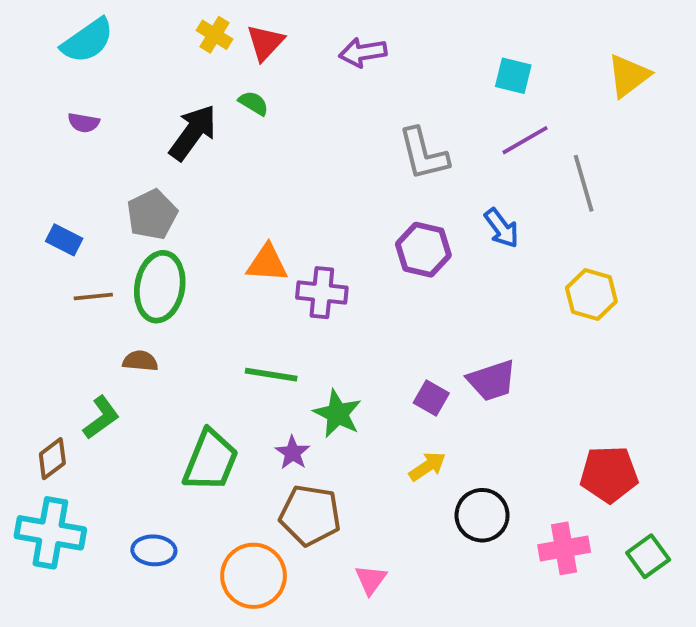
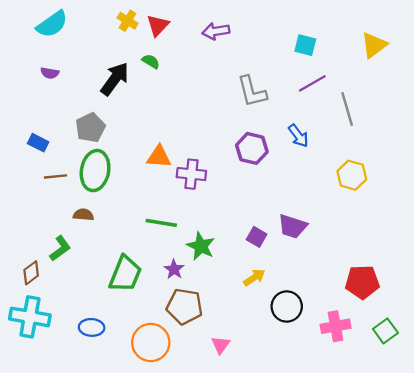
purple trapezoid: (492, 380) -> (293, 226), turned 36

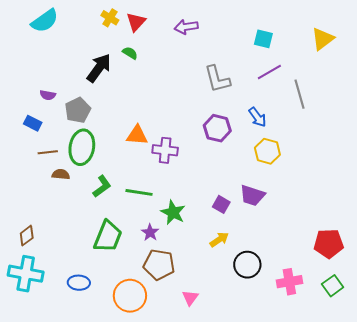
purple semicircle: (50, 73) -> (48, 95), moved
yellow hexagon: (352, 175) -> (267, 151), moved
brown semicircle: (83, 215) -> (61, 174), moved
green L-shape: (60, 248) -> (102, 186), moved
red pentagon: (362, 282) -> (329, 244), moved

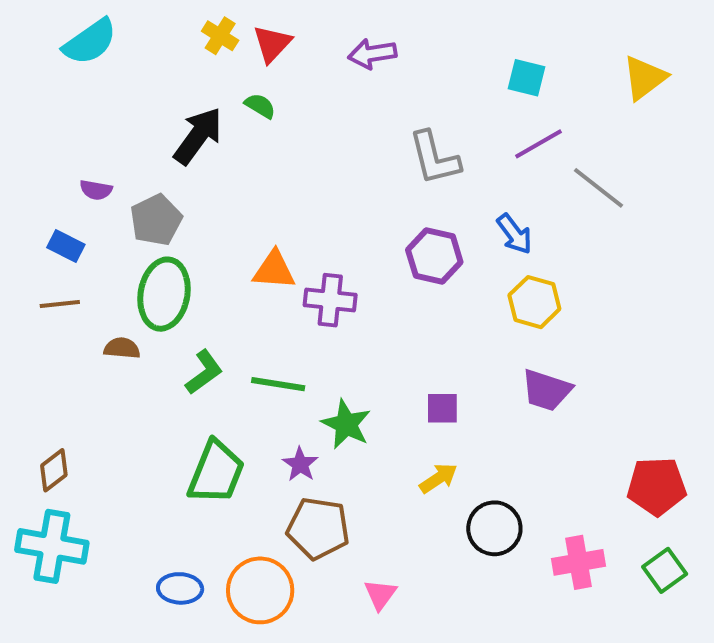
gray line: (299, 94) -> (599, 188), turned -36
brown line: (48, 152) -> (60, 304), moved
purple trapezoid: (252, 195) -> (546, 390), moved
purple square: (221, 204) -> (442, 408), turned -30
blue ellipse: (79, 283) -> (180, 588), moved

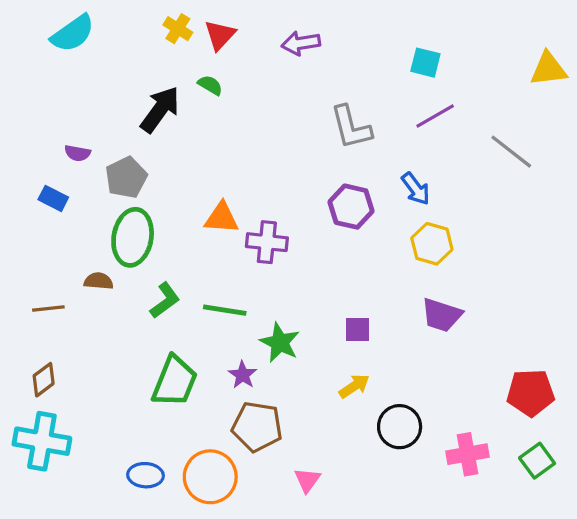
yellow triangle: (645, 78) -> (548, 69), moved, turned 30
gray line: (599, 188) -> (511, 152), moved
brown line: (60, 304) -> (48, 309), moved

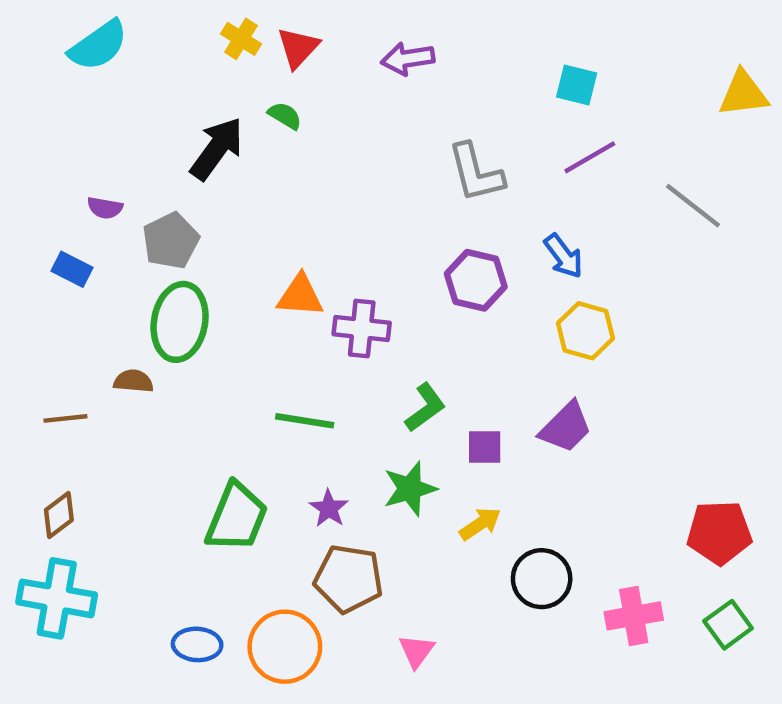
green L-shape: (165, 300) -> (425, 407), moved
purple trapezoid: (442, 315) -> (566, 427), moved, turned -63
green star: (280, 342) -> (410, 489), moved, turned 30

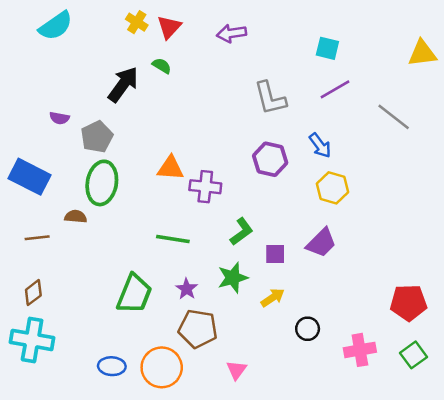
blue rectangle: (72, 269) -> (30, 177), moved, size x1.8
black circle: (542, 579) -> (308, 329), size x0.7

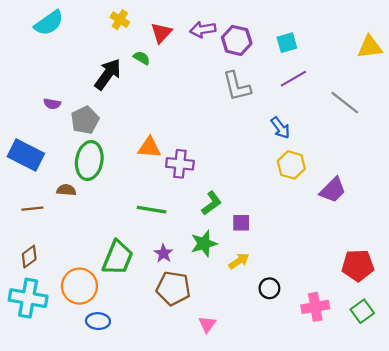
red triangle: (169, 27) -> (161, 33), moved
cyan square: (327, 48) -> (287, 43), turned -30
purple hexagon: (270, 159) -> (237, 40), moved
purple trapezoid: (321, 243) -> (333, 190), moved
orange circle: (162, 367) -> (79, 286), moved

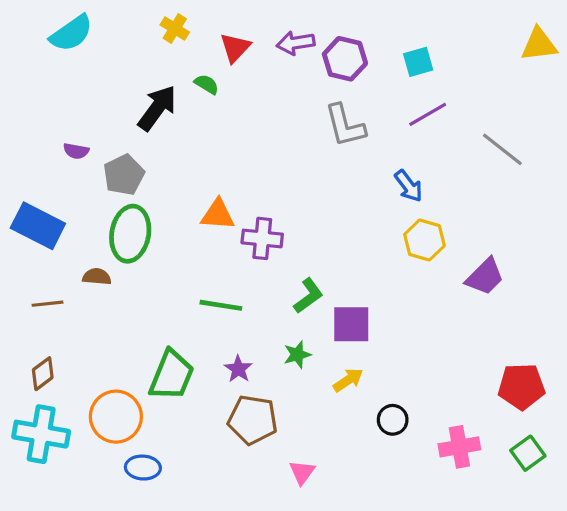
yellow triangle: (370, 47) -> (539, 44), moved
purple square: (241, 223) -> (351, 324), size x1.5
green star: (204, 244) -> (297, 355), size x0.7

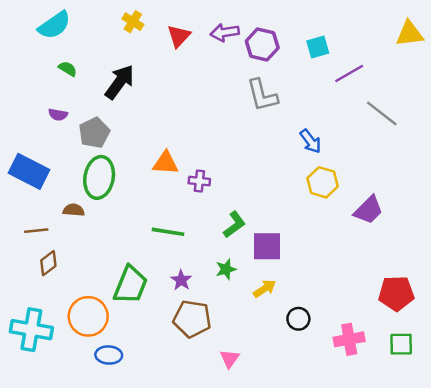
green semicircle: (207, 84) -> (68, 69), moved
purple line: (428, 114) -> (349, 74), moved
purple cross: (262, 238) -> (199, 181), size x0.7
brown diamond: (43, 374) -> (48, 263), moved
green square: (528, 453) -> (401, 344), turned 35

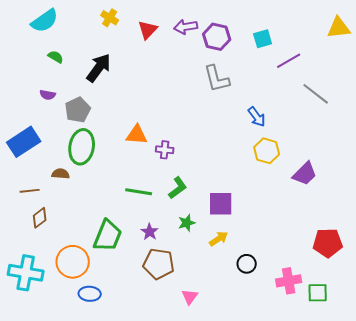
blue rectangle: (29, 171) -> (24, 142), turned -60
green L-shape: (234, 225) -> (178, 188), moved
green square: (401, 344) -> (318, 293), moved

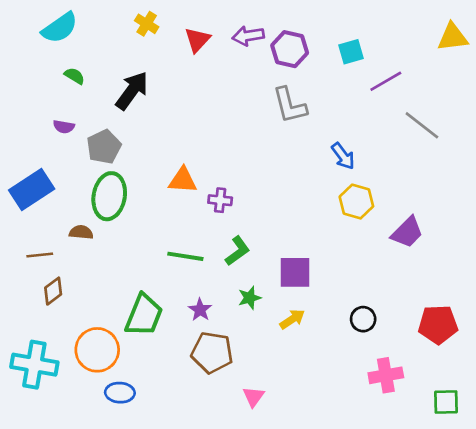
black circle: (247, 264) -> (363, 319), moved
green square: (318, 293) -> (446, 402), moved

